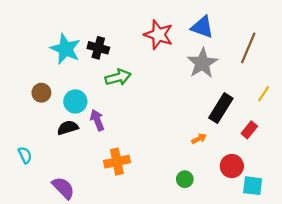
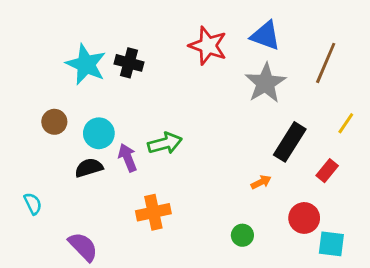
green arrow: (118, 77) -> (165, 143), moved

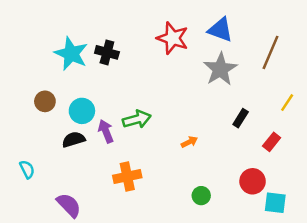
black rectangle: (290, 142) -> (241, 118), size x0.6
orange arrow: (261, 182) -> (189, 142), moved

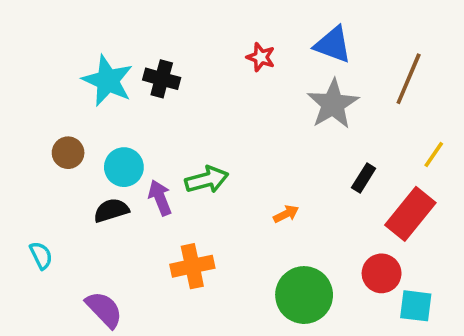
red star: (173, 38) -> (261, 57), size x0.6
red rectangle: (272, 142) -> (410, 214), size x1.8
green circle: (201, 196) -> (304, 295), size x2.0

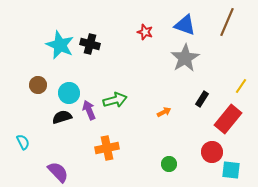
brown line: (409, 79) -> (227, 22), moved
orange arrow: (286, 214) -> (164, 112), moved
green circle: (304, 295) -> (169, 164), size x0.5

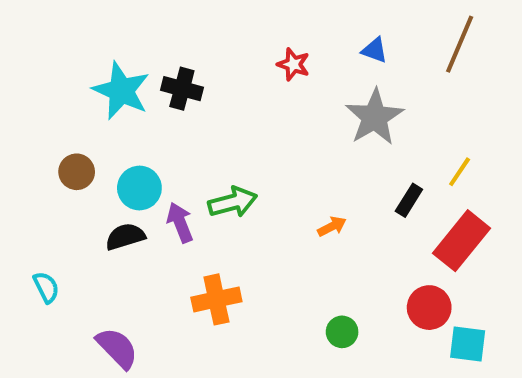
blue triangle: (185, 25) -> (374, 50), size x0.6
yellow line: (241, 86) -> (460, 172), moved

